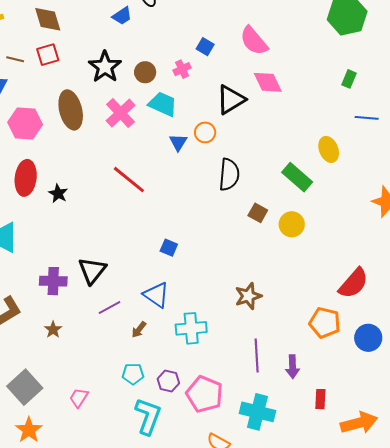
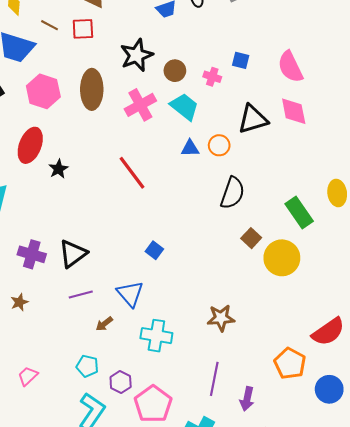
blue square: (205, 47) -> (241, 60), turned -30
pink cross: (182, 69) -> (212, 77), turned 30
blue triangle: (178, 142) -> (190, 148), turned 42
yellow circle: (292, 224) -> (282, 258), size x1.4

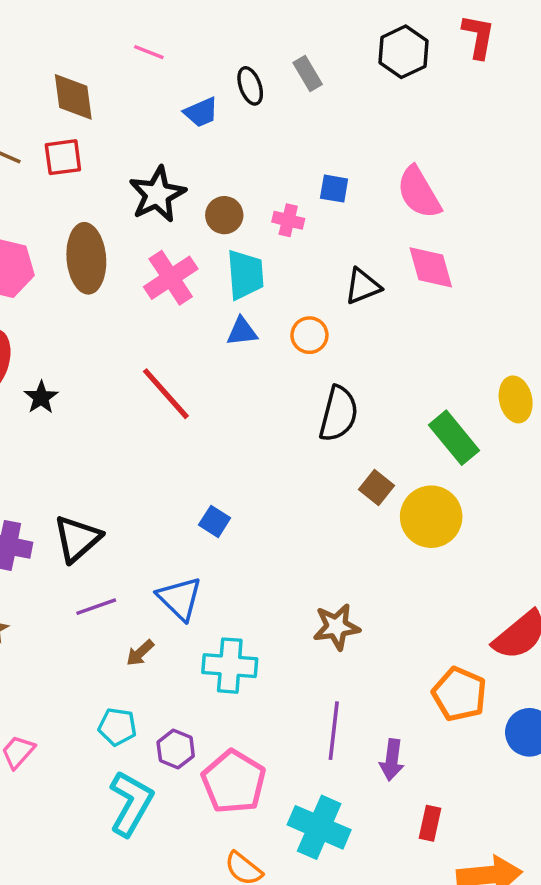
cyan trapezoid: (184, 107) -> (245, 275), turned 52
black triangle: (253, 119) -> (363, 286), size x0.7
blue triangle: (190, 148) -> (242, 332), moved

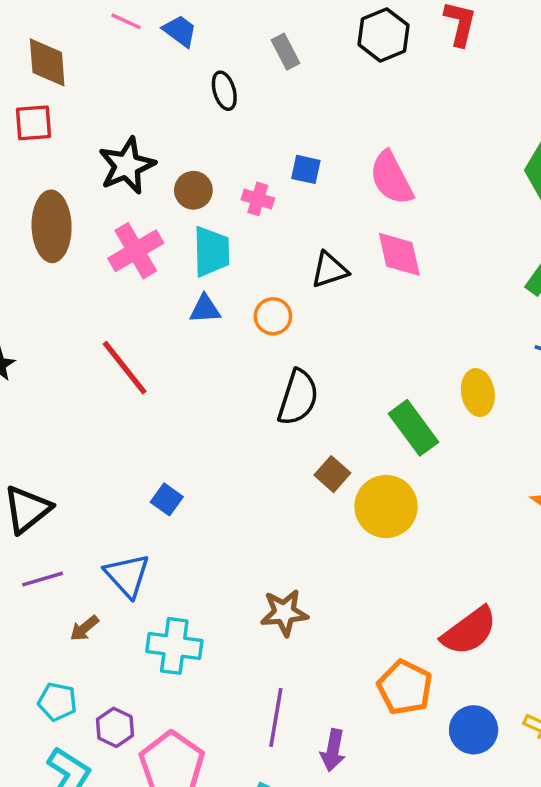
black ellipse: (250, 86) -> (224, 91), moved
blue trapezoid: (201, 112) -> (180, 31), moved, turned -123

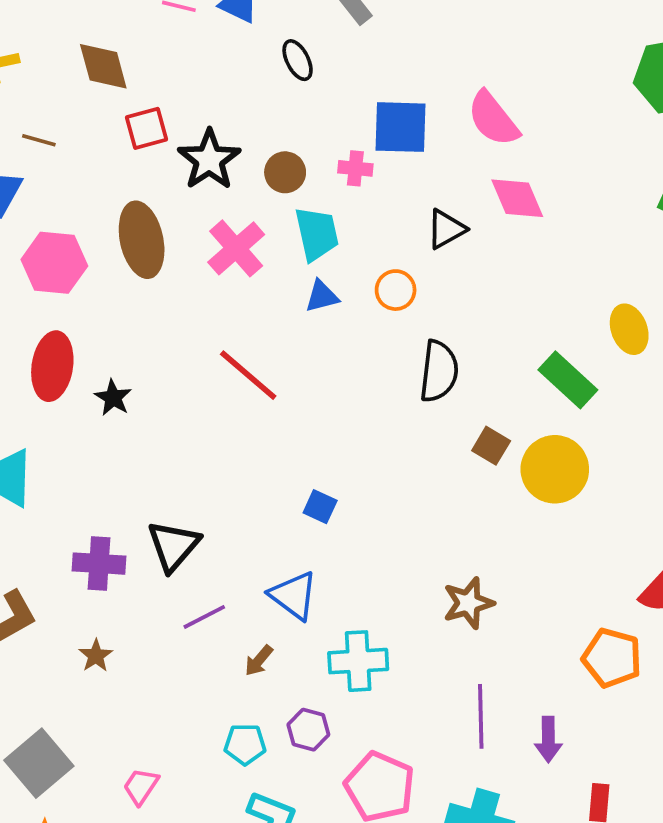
red square: (34, 123) -> (146, 128), moved
blue square: (306, 169) -> (400, 127), size x1.8
purple hexagon: (115, 727) -> (308, 730), moved

